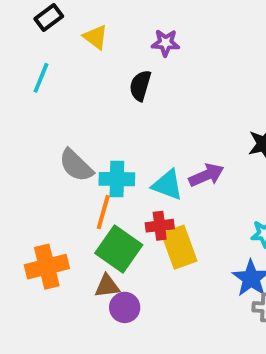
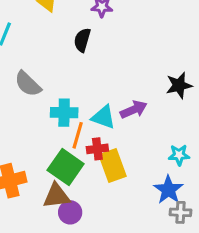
gray semicircle: (76, 165) -> (28, 84), moved
orange line: (103, 212) -> (78, 135), moved
brown triangle: (107, 286) -> (57, 196), size x1.4

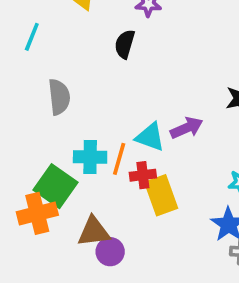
gray semicircle: (28, 84) -> (59, 97), turned -140
cyan cross: (64, 113) -> (90, 157), moved
green square: (66, 167) -> (55, 186), moved

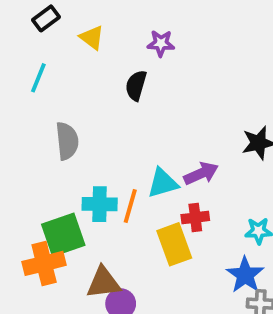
cyan triangle: (150, 137) -> (163, 183), turned -36
red cross: (143, 175) -> (195, 218), moved
green square: (55, 186) -> (63, 235), turned 36

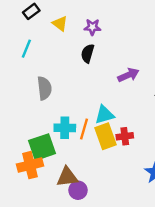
purple star: (161, 43) -> (92, 27), moved
purple arrow: (201, 173) -> (128, 75), moved
yellow rectangle: (174, 244) -> (106, 136), moved

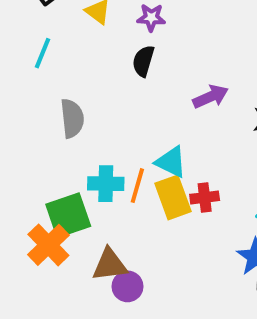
cyan triangle: (104, 115) -> (171, 162), turned 42
orange cross: (30, 165) -> (48, 245), turned -30

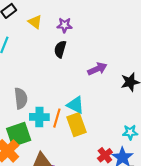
gray semicircle: (72, 118) -> (21, 98), moved
red cross: (205, 197) -> (105, 155), moved, turned -32

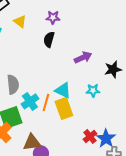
yellow triangle: (35, 22) -> (20, 21), moved
cyan cross: (39, 117) -> (30, 101), turned -36
cyan star: (130, 132) -> (93, 90), moved

